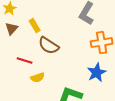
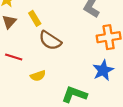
red line: (25, 61) -> (14, 57), moved

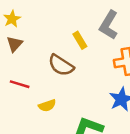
yellow rectangle: (35, 18) -> (80, 40), moved

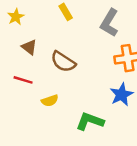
yellow rectangle: (80, 40) -> (66, 12), moved
brown triangle: (15, 44) -> (29, 47), moved, turned -35

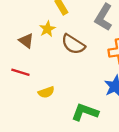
yellow star: (16, 17) -> (47, 29), moved
brown semicircle: (63, 62) -> (73, 44), moved

